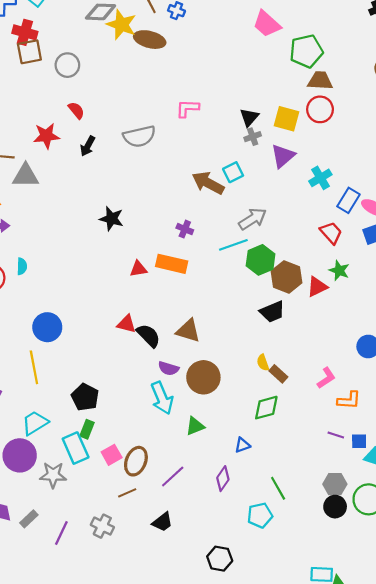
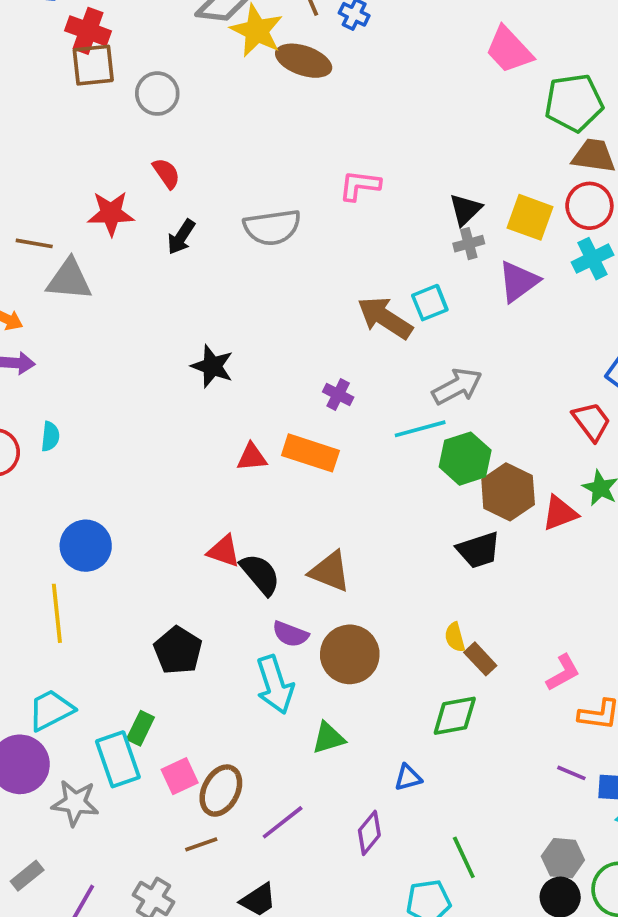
cyan cross: (320, 178) -> (592, 259), moved
black pentagon: (85, 397) -> (178, 650), moved

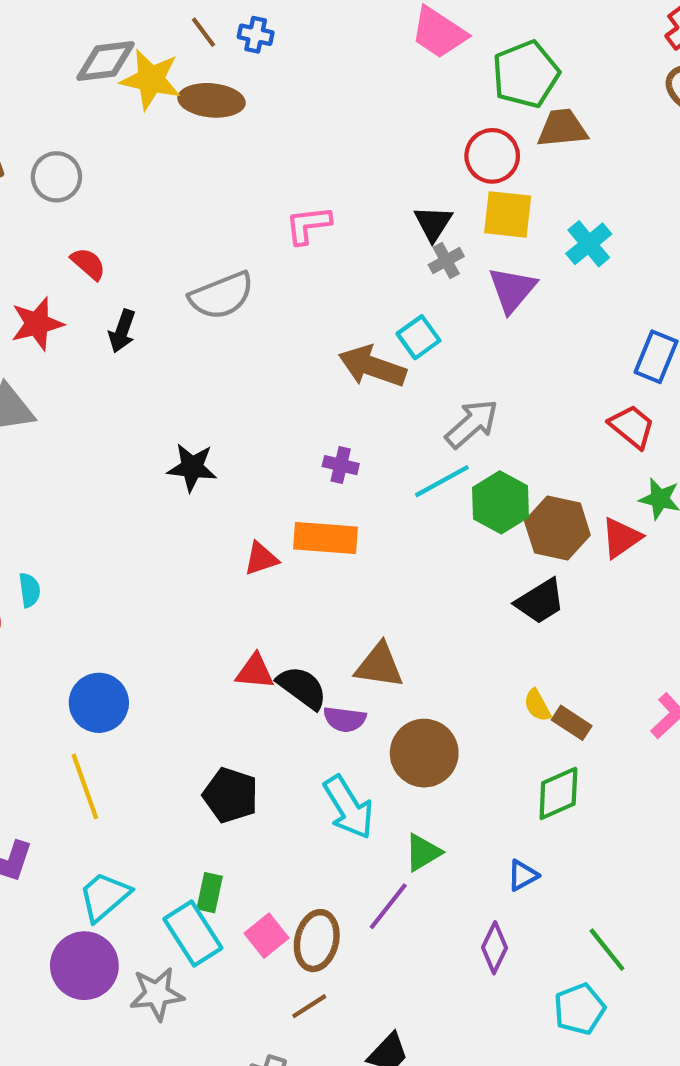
red circle: (589, 206) -> (492, 156), moved
purple semicircle: (290, 634) -> (345, 719), moved
purple line: (283, 822) -> (388, 906), moved

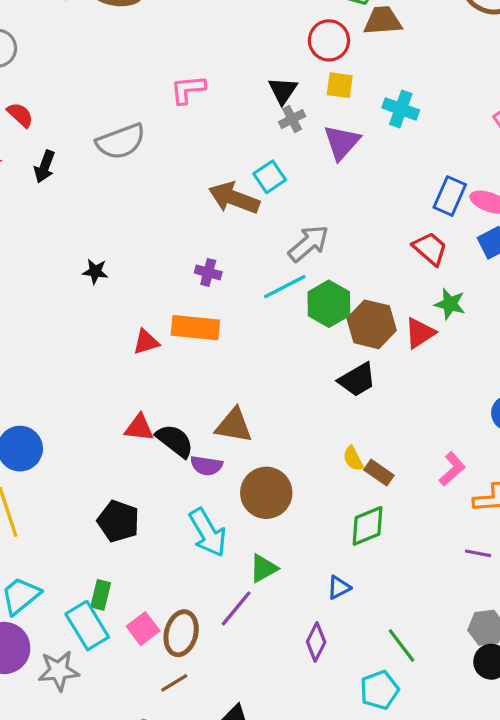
yellow square: (508, 214) -> (340, 85), size x0.7
cyan cross: (589, 244) -> (401, 109), turned -32
black star: (192, 467) -> (95, 271), size x0.7

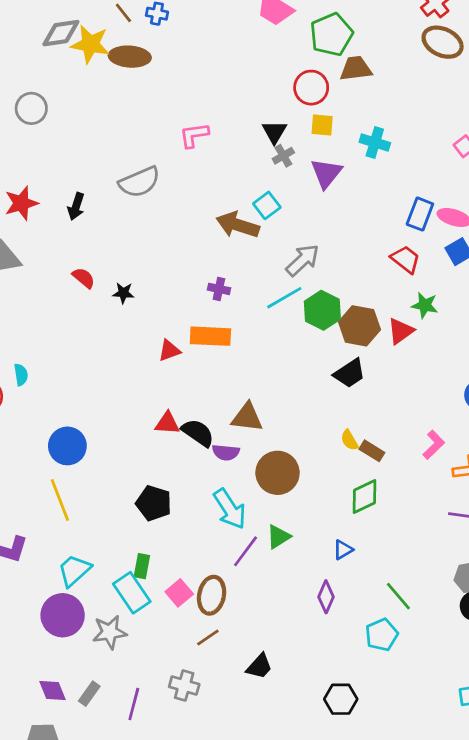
red semicircle: (20, 115) -> (84, 278), moved
purple line: (236, 608) -> (246, 551), moved

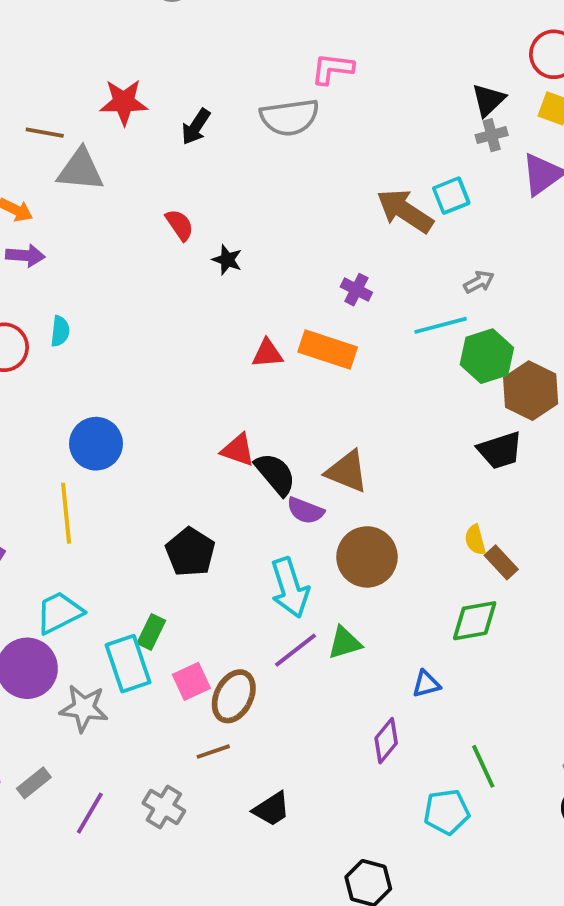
pink L-shape: (194, 135) -> (332, 69), moved
gray arrow: (303, 260) -> (479, 282), size x0.6

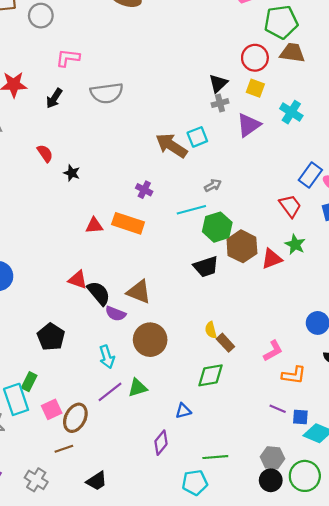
pink L-shape: (332, 69) -> (68, 58), moved
black trapezoid: (500, 450) -> (206, 267), moved
cyan arrow: (290, 588) -> (107, 357), size x0.7
green line: (483, 766) -> (215, 457), turned -70

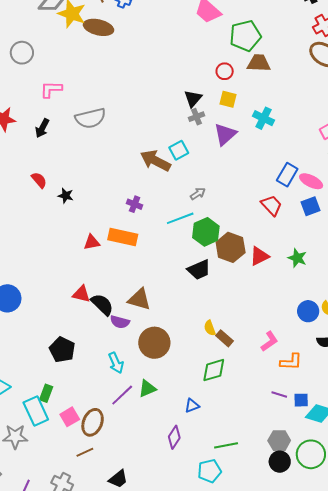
red circle: (255, 58) -> (225, 71), size x0.7
green star: (295, 244) -> (297, 258), moved

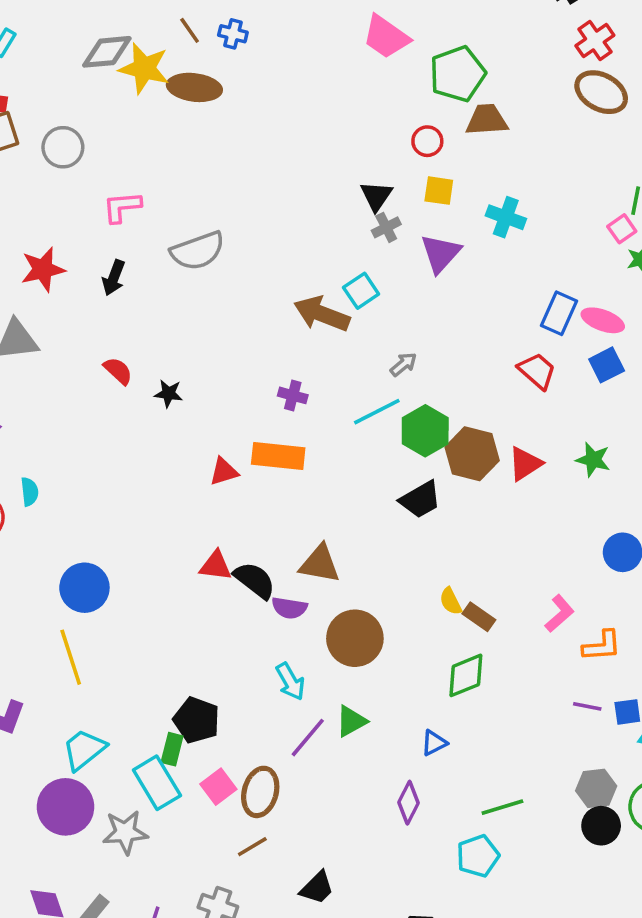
black pentagon: (62, 350) -> (197, 720), moved

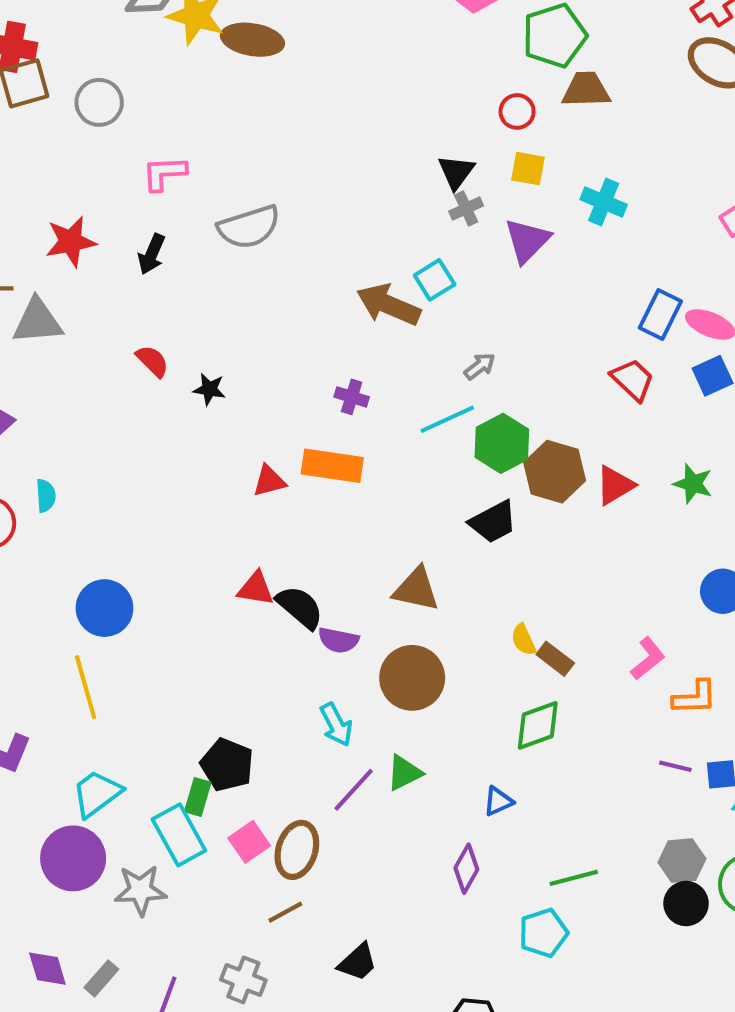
brown triangle: (320, 564) -> (416, 589), moved

